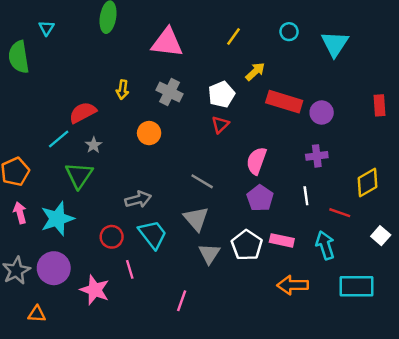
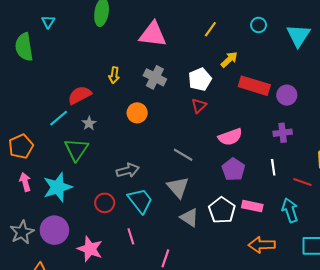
pink semicircle: (256, 161) -> (230, 137), turned -130
gray triangle: (209, 254) -> (189, 218), turned -30
pink line: (130, 269) -> (131, 236), moved

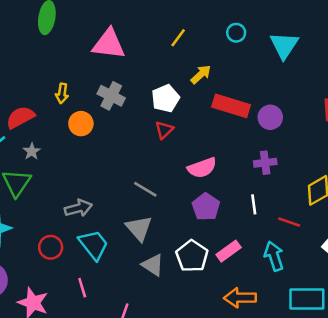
orange circle: (137, 113) -> (81, 124), moved
pink rectangle: (252, 206) -> (229, 251), turned -48

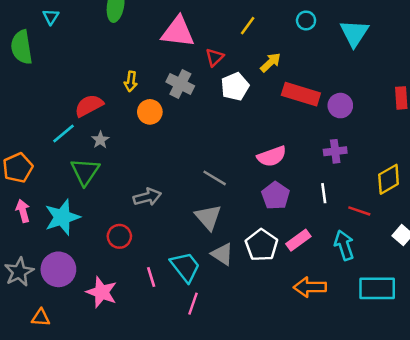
red triangle: (164, 130) -> (215, 57), moved
cyan trapezoid: (94, 245) -> (185, 267), moved

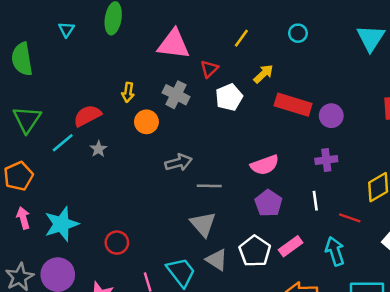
cyan triangle: (51, 17) -> (66, 29), moved
cyan triangle: (354, 33) -> (371, 38), moved
green triangle: (85, 172) -> (27, 119), moved
gray line: (215, 178) -> (209, 186), turned -30
gray arrow: (147, 197) -> (178, 162), moved

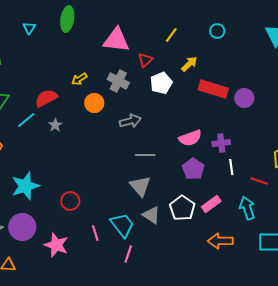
yellow arrow: (128, 92) -> (79, 79), turned 49
purple cross: (326, 160) -> (221, 143), moved
gray arrow: (178, 162) -> (130, 121), moved

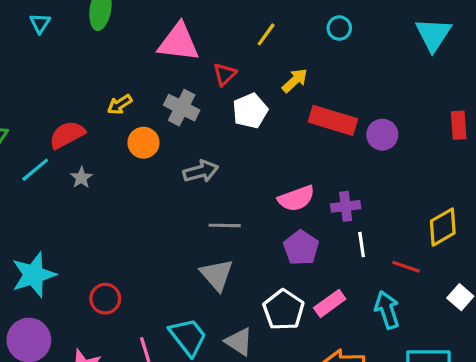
gray triangle: (151, 215) -> (239, 342), moved

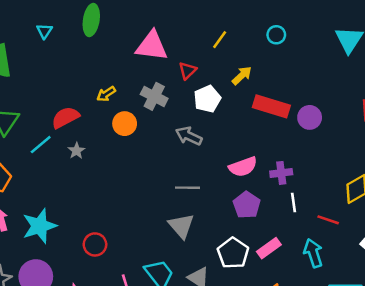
gray arrow: (201, 171) -> (189, 136), moved, turned -140

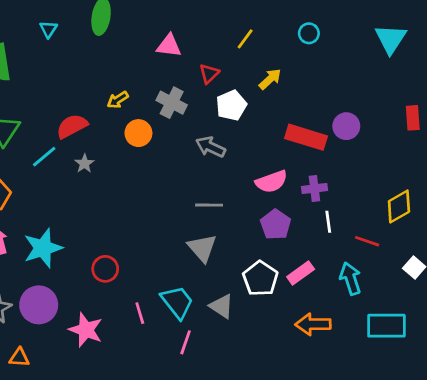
pink triangle: (152, 46) -> (169, 46), size x0.7
red rectangle: (271, 106) -> (306, 137), moved

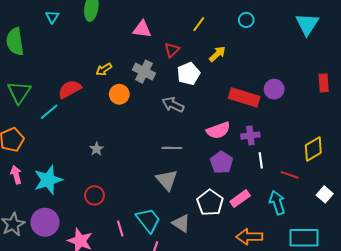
gray star: (84, 164) -> (97, 149), moved

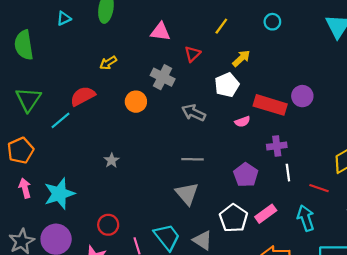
cyan triangle: (52, 17) -> (64, 18), turned 32
yellow arrow: (104, 69) -> (108, 63), moved
white pentagon: (188, 74) -> (227, 85), moved
pink semicircle: (218, 130) -> (242, 122), moved, size x0.6
red circle: (94, 195) -> (108, 225), moved

